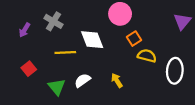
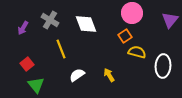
pink circle: (120, 14) -> (132, 13), moved
white diamond: (92, 40) -> (86, 24), moved
yellow line: (65, 52) -> (61, 49), turned 72
green triangle: (57, 87) -> (36, 85), moved

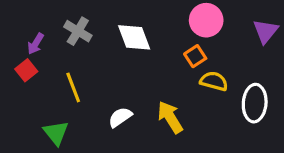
yellow line: (61, 49) -> (73, 87), moved
red square: (27, 64) -> (26, 70), moved
yellow arrow: (109, 75) -> (170, 117), size x1.5

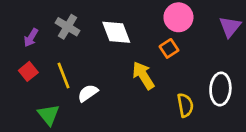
red square: (26, 70) -> (28, 71), moved
yellow semicircle: (214, 81) -> (185, 105), moved, turned 65
white semicircle: (120, 117) -> (88, 93), moved
yellow arrow: (170, 117) -> (143, 75), moved

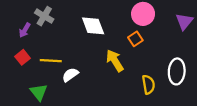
gray cross: (68, 27) -> (44, 16), moved
yellow line: (63, 75) -> (51, 61), turned -66

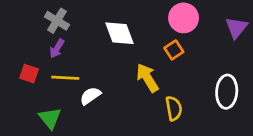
purple arrow: (25, 30) -> (57, 49), moved
red square: (22, 57) -> (29, 74), turned -32
yellow semicircle: (148, 84) -> (174, 108), moved

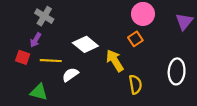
white diamond: (120, 33) -> (85, 44), moved, turned -30
purple arrow: (57, 49) -> (36, 40), moved
green triangle: (50, 118) -> (39, 92), turned -36

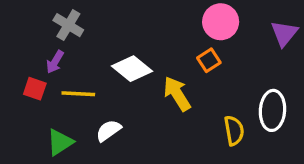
white semicircle: (70, 75) -> (108, 131), moved
yellow semicircle: (135, 84) -> (234, 131), moved
green triangle: (39, 92) -> (60, 142), turned -48

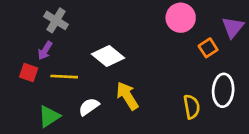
orange square: (209, 60) -> (208, 48), moved
yellow arrow: (177, 94) -> (127, 96), moved

